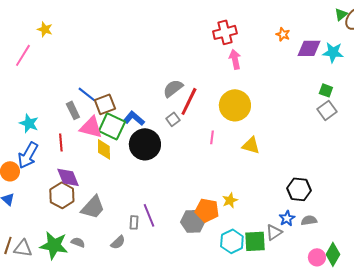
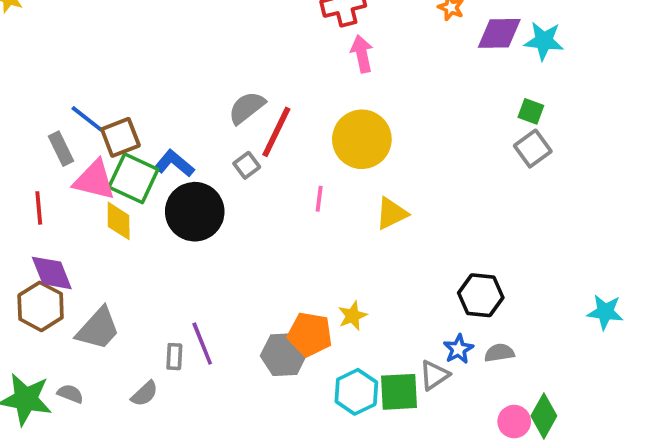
yellow triangle: (251, 145) -> (392, 214), turned -42

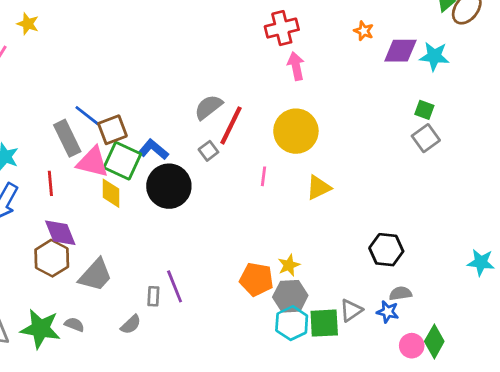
gray rectangle: (61, 149) -> (67, 138), size x1.4
blue star: (458, 349) -> (388, 312), moved, turned -30
gray hexagon: (284, 355) -> (290, 296), moved

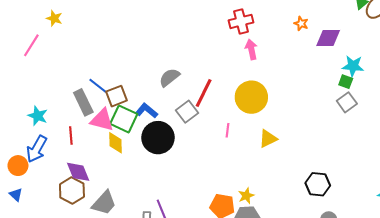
cyan star: (434, 56) -> (353, 66), moved
gray semicircle: (208, 107) -> (169, 77), moved
gray square: (208, 151) -> (187, 112), size x1.5

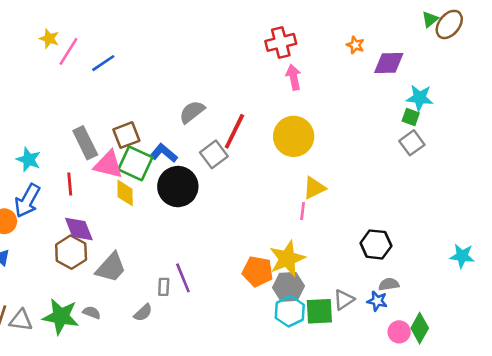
pink line: (31, 45) -> (68, 51), moved
blue line: (98, 86) -> (103, 63), moved, turned -72
pink line: (227, 130) -> (303, 211), moved
yellow star: (246, 196) -> (287, 259), size x1.8

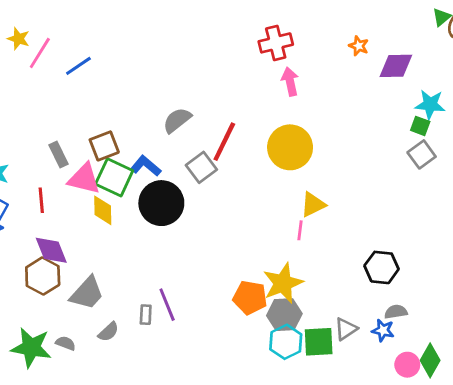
gray rectangle: (85, 143) -> (58, 154), size x0.7
gray semicircle: (143, 313) -> (108, 332), moved

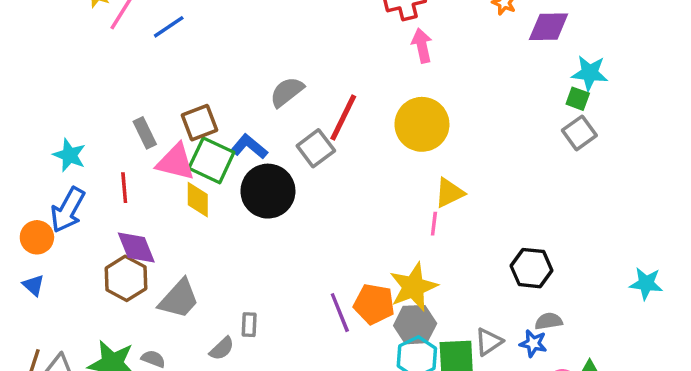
purple line: (167, 305) -> (340, 313), moved
gray semicircle: (108, 332) -> (222, 349), moved

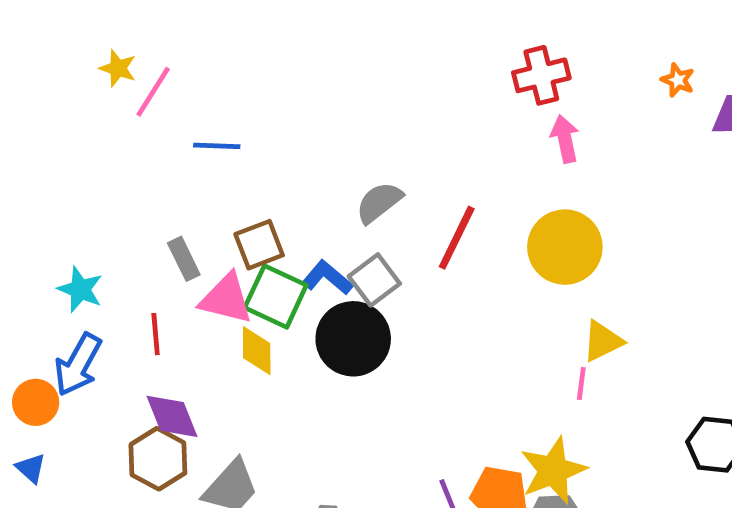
blue line: (169, 27) -> (217, 146), moved, turned 36
gray square: (316, 148) -> (374, 280), moved

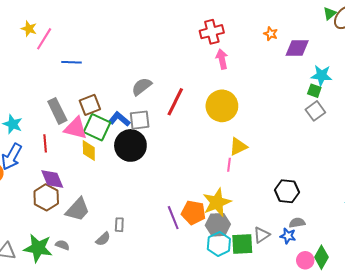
gray rectangle: (184, 259) -> (57, 111), size x1.4
gray square: (374, 280) -> (140, 120), turned 30

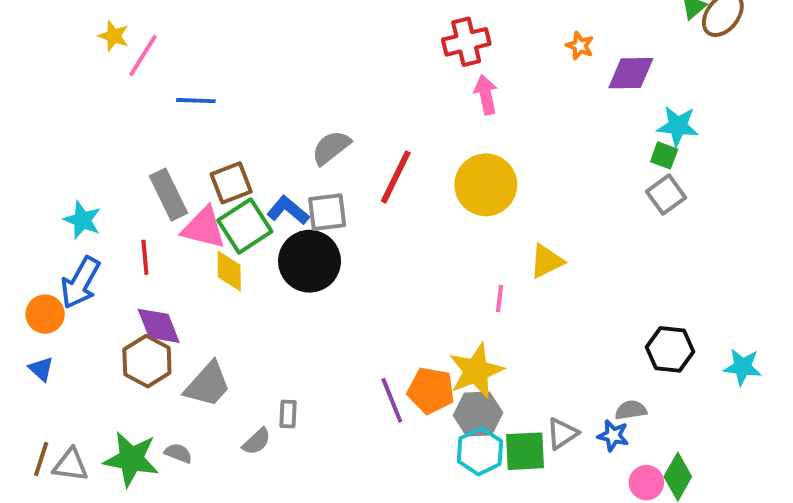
green square: (97, 127) -> (245, 226), turned 32
yellow triangle: (238, 147) -> (547, 261), moved
black hexagon: (287, 191) -> (670, 349), moved

